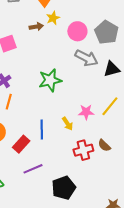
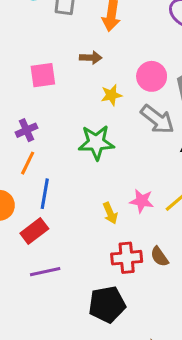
yellow star: (53, 18) -> (111, 95), moved
blue line: (42, 129) -> (45, 194), moved
black pentagon: (64, 188) -> (107, 304), moved

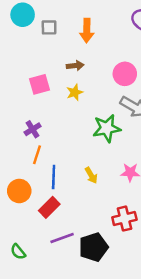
yellow star: (111, 95) -> (75, 92), moved
green star: (96, 142) -> (107, 128), moved
yellow arrow: (110, 213) -> (91, 175), moved
black pentagon: (107, 304) -> (94, 247), moved

